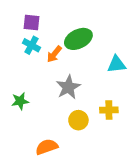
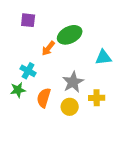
cyan cross: (31, 45) -> (28, 71), moved
gray star: (68, 87) -> (73, 82), moved
orange semicircle: (47, 147) -> (44, 98), moved, turned -54

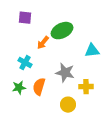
gray star: (73, 82) -> (65, 73), turned -30
green star: (18, 90) -> (19, 88), moved
yellow circle: (70, 107) -> (68, 105), moved

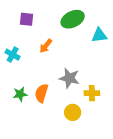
green ellipse: (62, 31) -> (73, 19), moved
cyan triangle: (92, 51) -> (99, 35), moved
cyan cross: (25, 63) -> (13, 55), moved

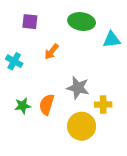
green ellipse: (73, 19) -> (82, 22), turned 35
yellow circle: (73, 112) -> (82, 126), size x1.5

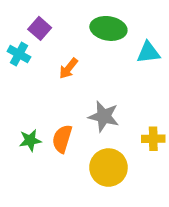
purple square: (30, 22) -> (40, 28), turned 35
cyan cross: (14, 61) -> (19, 54), moved
yellow cross: (103, 105) -> (153, 139), moved

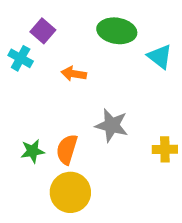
cyan triangle: (148, 52) -> (160, 57), turned 45
orange arrow: (69, 68) -> (74, 74), turned 60
yellow circle: (108, 168) -> (70, 192), moved

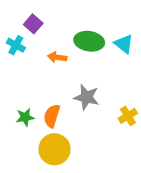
green ellipse: (117, 31) -> (89, 41), moved
yellow cross: (165, 149) -> (128, 116), turned -30

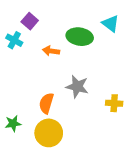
cyan triangle: (124, 44) -> (111, 24), moved
yellow cross: (128, 116) -> (114, 103), turned 35
green star: (25, 117) -> (13, 123), moved

